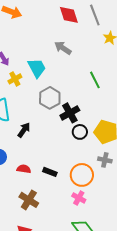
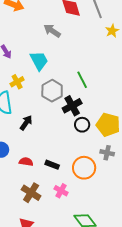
gray arrow: (63, 48) -> (52, 31), moved
yellow cross: (15, 79) -> (17, 82), moved
green line: (95, 80) -> (82, 80), moved
pink cross: (79, 198) -> (61, 191), moved

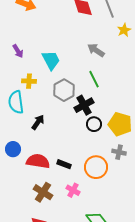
gray arrow: (52, 31) -> (96, 50), moved
yellow cross: (17, 82) -> (29, 81), turned 32
red semicircle: (26, 162) -> (38, 161), size x1.6

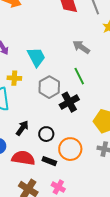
black arrow: (38, 122) -> (22, 128), moved
black circle: (94, 124) -> (46, 134), moved
orange circle: (96, 167) -> (70, 149), moved

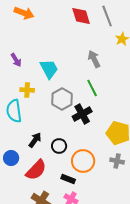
gray arrow: (81, 47) -> (94, 59), turned 30
red semicircle: (23, 158) -> (36, 170), turned 125
black rectangle: (49, 161) -> (68, 179), moved

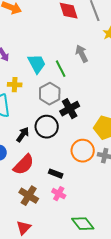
green line: (92, 88) -> (61, 69), moved
black circle: (59, 146) -> (47, 127), moved, size x1.5
orange circle: (83, 161) -> (83, 151), moved

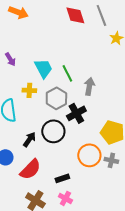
gray arrow: (82, 54) -> (89, 86), moved, turned 36
yellow cross: (15, 85) -> (29, 90), moved
black rectangle: (56, 174) -> (62, 178), turned -40

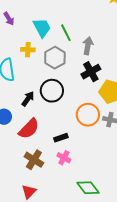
black cross: (76, 113) -> (91, 72), moved

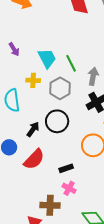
brown cross: (34, 160) -> (50, 205), moved, turned -30

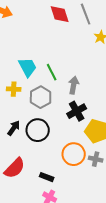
black arrow: (33, 129) -> (14, 128), moved
black rectangle: (66, 168) -> (47, 177), turned 40

